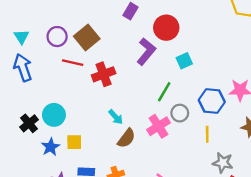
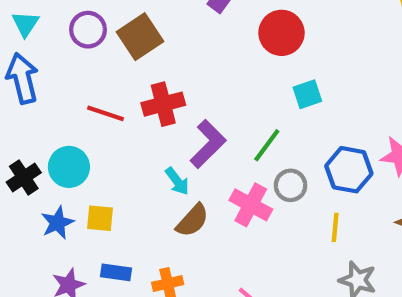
purple L-shape: (146, 51) -> (208, 144), moved
red line: (73, 63) -> (106, 113), moved
pink cross: (158, 126) -> (251, 205), turned -35

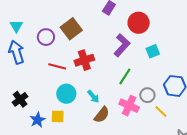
purple circle: (88, 30) -> (46, 37), moved
purple L-shape: (208, 144) -> (122, 45), moved
green line: (267, 145) -> (125, 76), moved
cyan circle: (69, 167) -> (66, 94), moved
yellow line: (335, 227) -> (161, 112), moved, turned -48

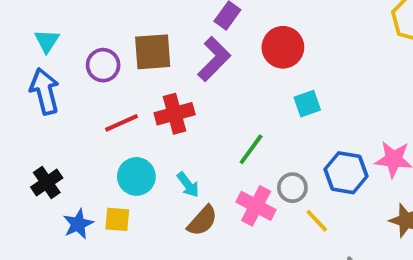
brown square: (71, 29) -> (153, 52), turned 30
purple L-shape: (122, 45) -> (214, 59), moved
red line: (57, 66) -> (121, 123), turned -42

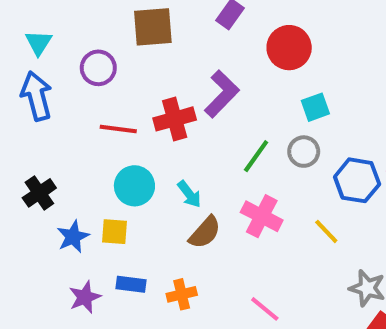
brown square: (153, 52) -> (153, 27), moved
purple L-shape: (214, 59) -> (222, 94), moved
red line: (121, 123) -> (118, 129), turned 32
gray circle: (292, 188) -> (304, 152), moved

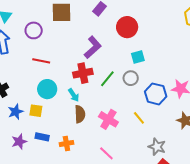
red cross: (175, 119) -> (83, 73), moved
pink cross: (262, 216) -> (108, 119), moved
brown semicircle: (205, 232) -> (80, 114), turned -48

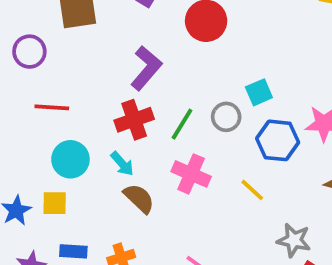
cyan square: (138, 57) -> (259, 92), moved
brown semicircle: (80, 114) -> (139, 198), turned -36
pink cross: (108, 119) -> (191, 174), moved

